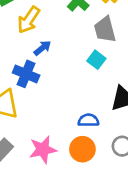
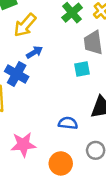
cyan square: (96, 60) -> (82, 69), turned 35
orange circle: (82, 149) -> (61, 163), moved

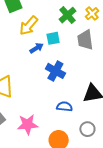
cyan square: (82, 69) -> (53, 38), moved
blue cross: (17, 74) -> (55, 71), moved

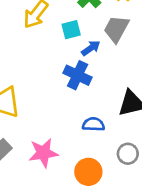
gray trapezoid: (85, 40) -> (116, 29), turned 40
blue arrow: (37, 48) -> (91, 48), moved

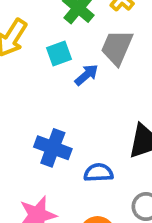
blue cross: (77, 75) -> (53, 148), moved

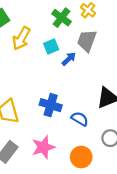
blue semicircle: (98, 173) -> (80, 119), turned 36

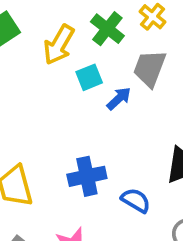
yellow arrow: (21, 38) -> (59, 45), moved
blue cross: (51, 105) -> (87, 176), turned -30

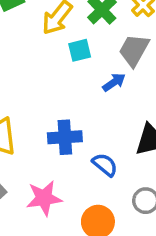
blue arrow: (119, 99) -> (114, 82), moved

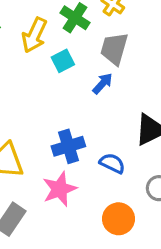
pink star: (44, 198) -> (60, 189), moved

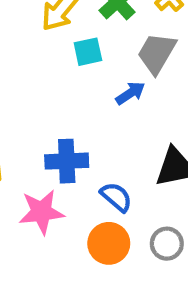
orange circle: (119, 219) -> (109, 243), moved

